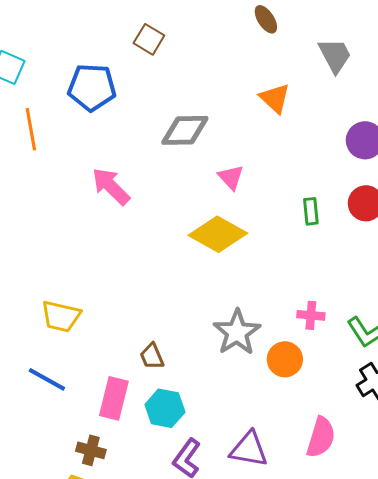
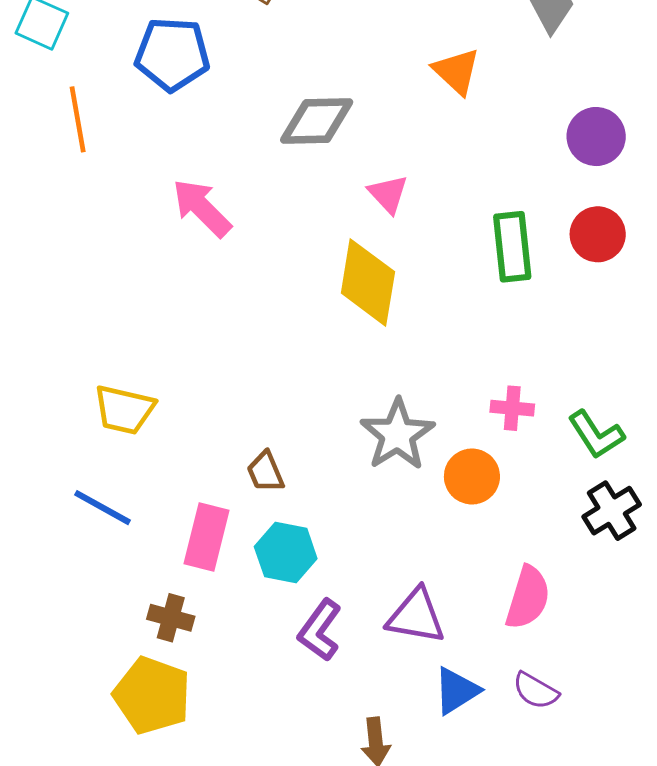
green rectangle: (311, 211) -> (512, 247), size x1.6
yellow diamond: (218, 234) -> (368, 282), turned 70

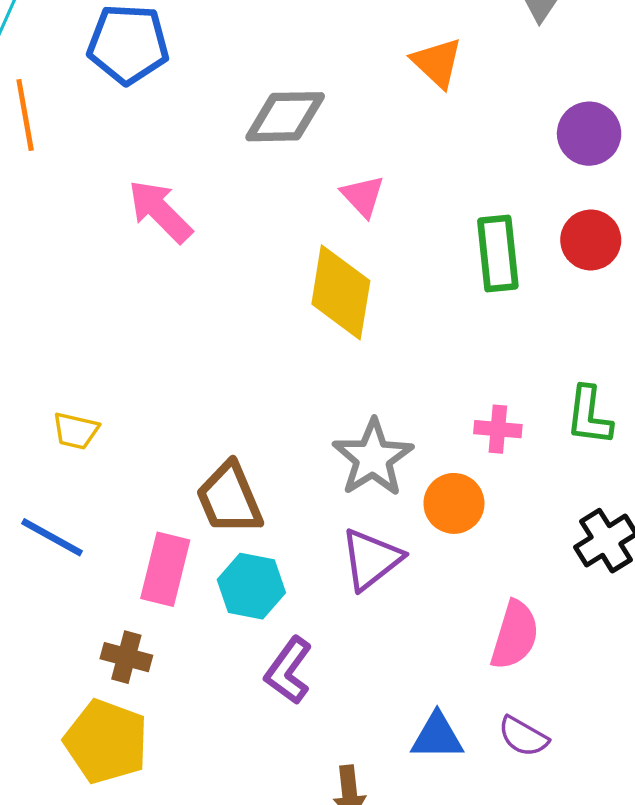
yellow trapezoid: (124, 410) -> (76, 431), size x0.7
green L-shape: (596, 435) -> (589, 416), moved, turned 40
brown trapezoid: (265, 472) -> (229, 498), size x1.6
purple triangle: (416, 616) -> (371, 559), moved, turned -48
blue triangle: (456, 691) -> (437, 736), turned 32

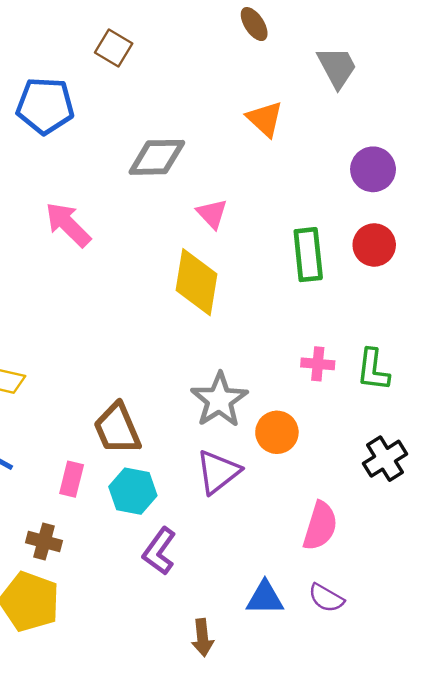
pink cross: (498, 429) -> (318, 364), moved
pink rectangle: (165, 569) -> (72, 479), size x0.7

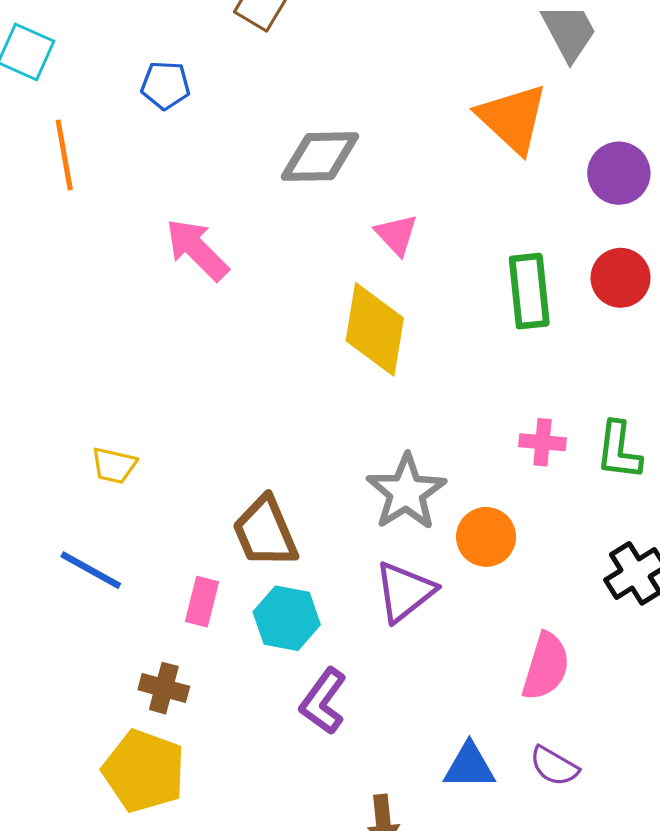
blue pentagon: (45, 106) -> (165, 85), size x0.6
orange triangle: (265, 119) -> (513, 118), moved, size x1.4

